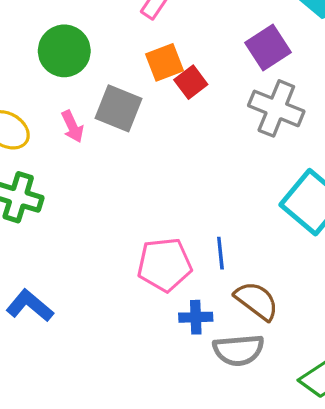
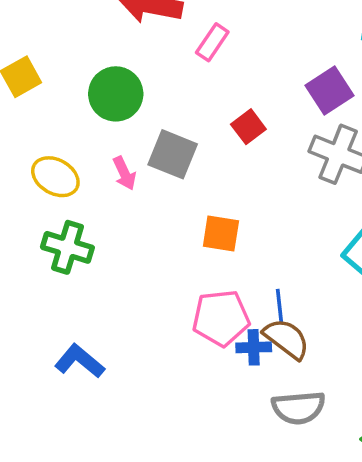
orange square: (165, 62) -> (221, 234), moved, turned 30
brown semicircle: (257, 301) -> (286, 339), moved
blue cross: (196, 317) -> (254, 347), moved

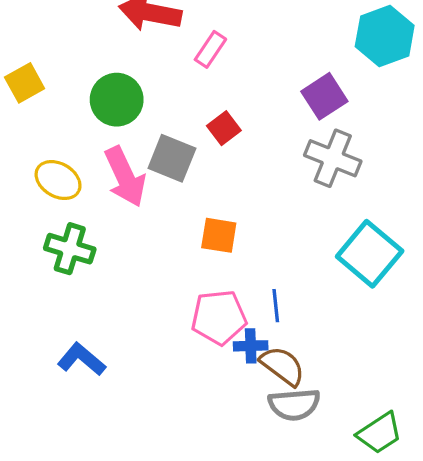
red square: (248, 127) -> (224, 128), moved
pink arrow: (124, 173) -> (125, 177), size x1.8
brown semicircle: (286, 339) -> (282, 366), moved

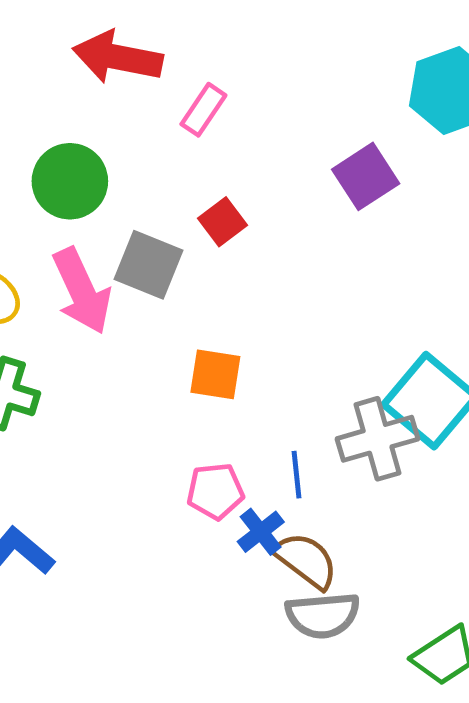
gray cross: (333, 158) -> (378, 439), moved, turned -38
pink pentagon: (219, 317) -> (215, 491), size x0.7
blue cross: (251, 346) -> (261, 532), turned -36

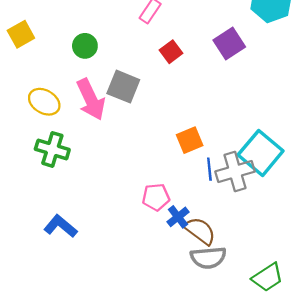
green circle: (70, 181) -> (85, 46), size x0.7
red square: (223, 222) -> (171, 52), moved
orange square: (215, 374) -> (190, 140), moved, turned -32
blue line: (296, 475) -> (209, 169), moved

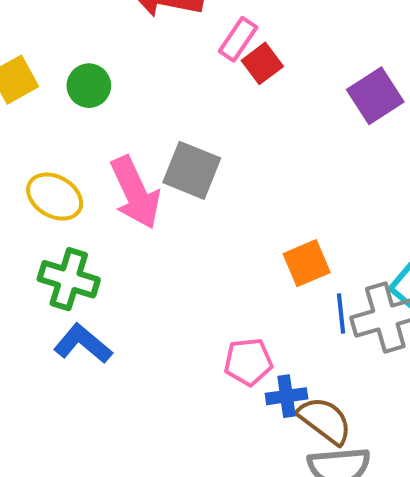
green circle: (85, 46) -> (89, 86), moved
red square: (171, 52) -> (262, 63), moved
blue cross: (178, 217) -> (287, 396), turned 30
blue L-shape: (61, 226) -> (83, 344), moved

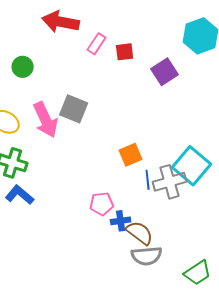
red square: (262, 63) -> (125, 52), moved, turned 30

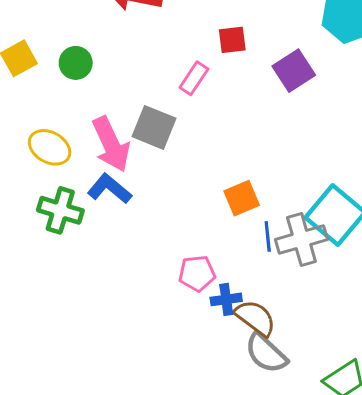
pink rectangle: (97, 44) -> (194, 78), moved
blue L-shape: (20, 195) -> (109, 189), moved
gray semicircle: (147, 256) -> (266, 353), turned 48

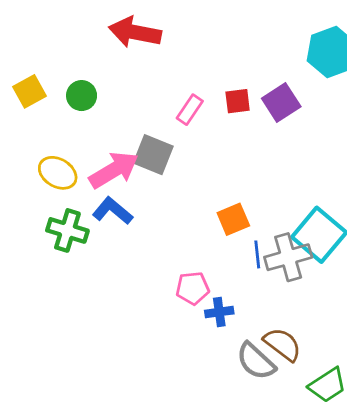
red square: (232, 40) -> (238, 101), moved
pink arrow: (111, 144) -> (114, 170), turned -96
brown semicircle: (255, 318) -> (283, 344), moved

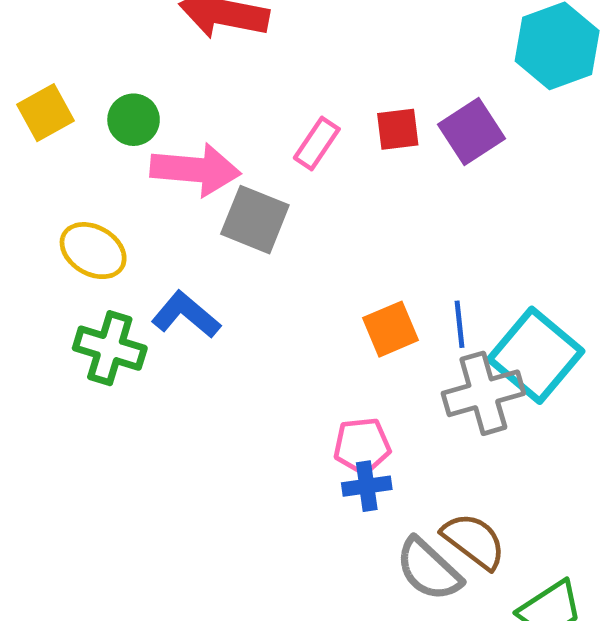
pink arrow: (114, 170) -> (195, 170), moved, turned 36
blue line: (257, 254) -> (460, 324), moved
pink pentagon: (193, 288) -> (362, 446), moved

